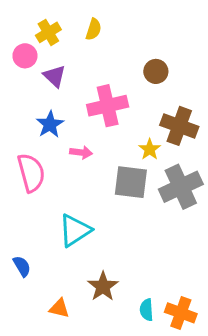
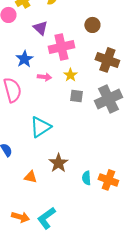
purple triangle: (55, 76) -> (40, 28), moved
yellow star: (150, 149) -> (70, 75), moved
gray square: (131, 182) -> (76, 96), size x0.6

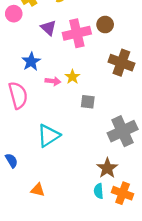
pink cross: (61, 47) -> (77, 33), moved
yellow star: (70, 75) -> (72, 77), moved
gray cross: (108, 99) -> (123, 131), moved
brown star: (58, 163) -> (107, 168), moved

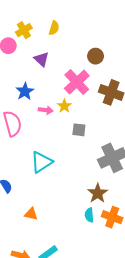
pink cross: (77, 33) -> (77, 82), moved, turned -30

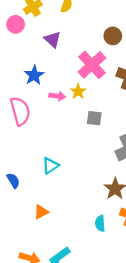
cyan triangle: (42, 162) -> (50, 166), moved, size x0.7
orange triangle: (31, 214) -> (41, 212), turned -40
cyan semicircle: (89, 215) -> (100, 223), moved

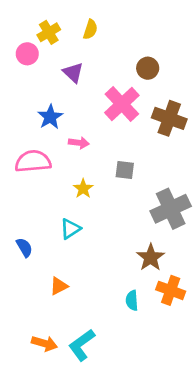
yellow star: (78, 91) -> (83, 189), moved
pink semicircle: (20, 111) -> (33, 161), turned -80

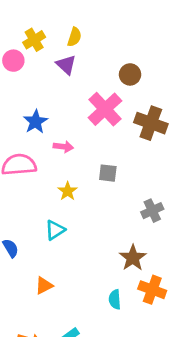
purple triangle: (73, 72) -> (66, 65), moved
gray cross: (171, 209) -> (152, 211), size x0.6

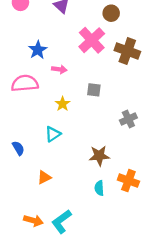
brown star: (133, 258) -> (99, 156), moved, turned 30

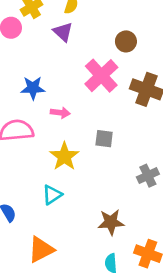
blue star: (38, 50) -> (33, 88), turned 30
yellow star: (63, 104) -> (64, 156), size x1.5
orange triangle: (44, 177) -> (41, 250), size x1.5

